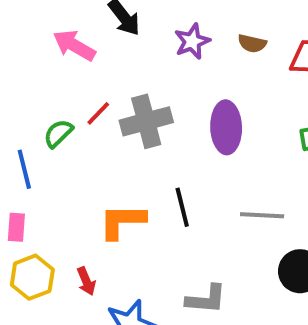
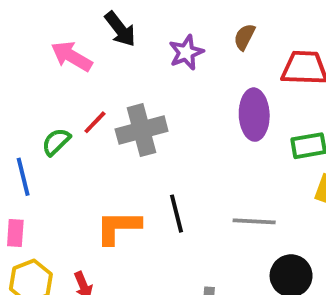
brown semicircle: (252, 43) -> (244, 37), moved, turned 104
purple ellipse: (226, 127) -> (254, 115), moved

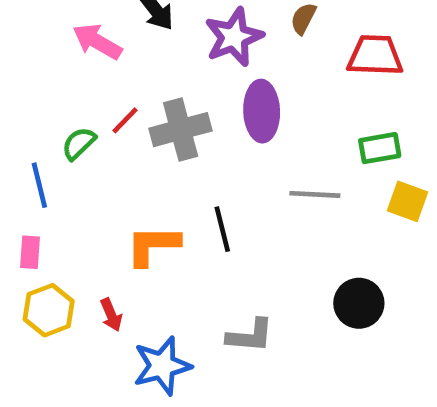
purple star: (186, 52) -> (234, 37), size x1.4
purple ellipse: (254, 115) -> (262, 111), moved
gray line: (254, 221) -> (315, 194), moved

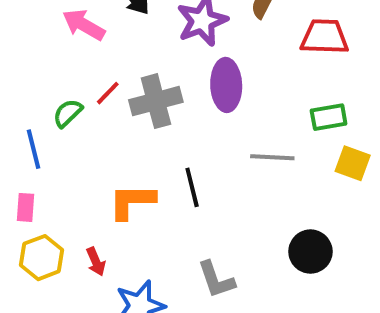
gray L-shape: (250, 336) -> (216, 280), turned 66

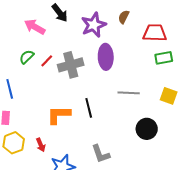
green semicircle: (68, 113) -> (27, 57), moved
green rectangle: (329, 117) -> (164, 58), moved
black circle: (310, 252) -> (147, 129), moved

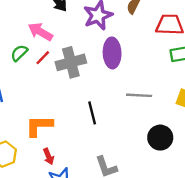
pink arrow: (35, 27) -> (40, 32), moved
orange L-shape: (59, 115) -> (39, 126), moved
red arrow: (41, 145) -> (49, 156), moved

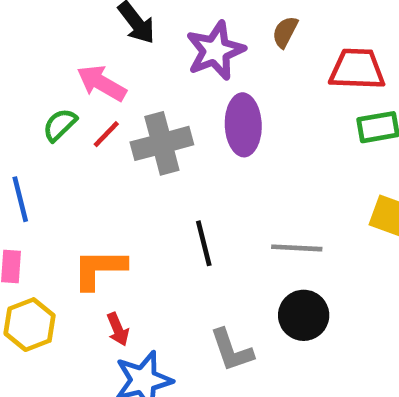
gray line: (139, 95) -> (297, 248), moved
black circle: (160, 138) -> (304, 315), moved

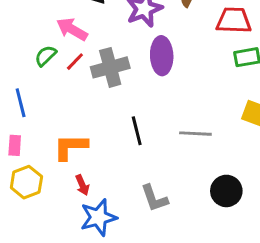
black circle: (304, 315) -> (226, 191), moved

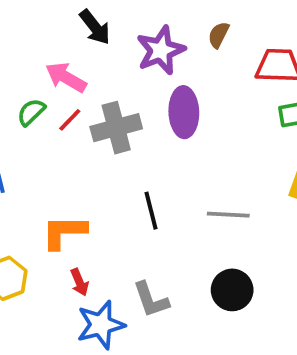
black circle: (226, 191) -> (232, 290), moved
gray L-shape: (154, 198) -> (151, 300), moved

